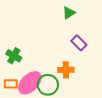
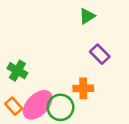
orange rectangle: (11, 84) -> (14, 106), turned 48

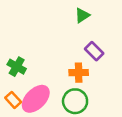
orange cross: (83, 88) -> (79, 73), moved
green circle: (60, 107) -> (75, 101), moved

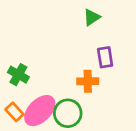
purple rectangle: (94, 51) -> (105, 57), turned 36
green circle: (75, 101) -> (68, 113), moved

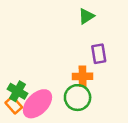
green cross: (18, 75) -> (18, 91), moved
green circle: (68, 113) -> (78, 98), moved

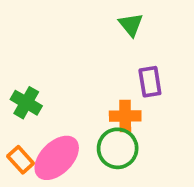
green triangle: (86, 16) -> (131, 25), turned -36
green cross: (18, 91) -> (26, 103), moved

